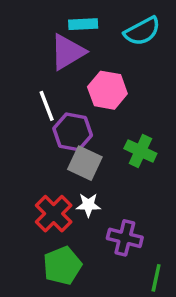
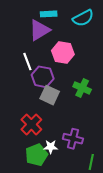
white star: (88, 205) -> (51, 147), moved

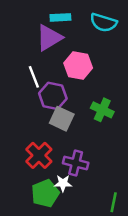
cyan semicircle: (83, 18) -> (103, 22), turned 45
purple cross: (73, 139) -> (76, 163), moved

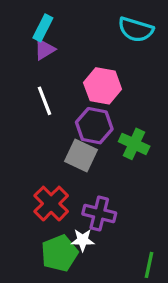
cyan rectangle: (60, 17) -> (43, 28), moved, turned -60
purple triangle: (49, 38) -> (45, 49), moved, size x0.6
purple hexagon: (53, 96) -> (94, 126), moved

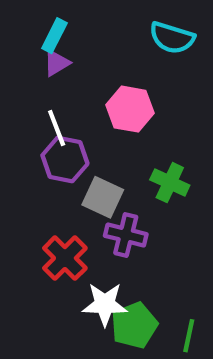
purple hexagon: (94, 126) -> (65, 159), moved
purple cross: (99, 214) -> (126, 235), moved
white star: (83, 240) -> (105, 304), size x1.5
green pentagon: (59, 253) -> (134, 325), moved

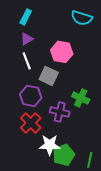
purple triangle: (57, 63) -> (27, 39), moved
purple hexagon: (65, 159) -> (31, 96), moved
green cross: (170, 183) -> (81, 98), moved
gray square: (103, 197) -> (49, 76), moved

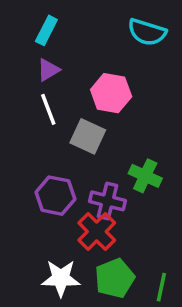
purple hexagon: (31, 96) -> (55, 196), moved
red cross: (31, 123) -> (97, 232), moved
white star: (50, 145) -> (61, 278), moved

